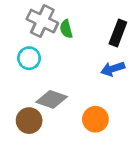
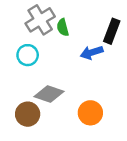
gray cross: (42, 21) -> (40, 20), turned 32
blue arrow: (113, 69) -> (92, 53), moved

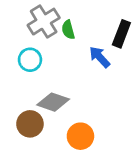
blue arrow: (92, 53) -> (100, 57), turned 65
orange circle: (90, 113) -> (80, 136), moved

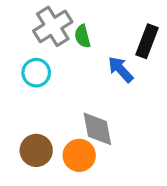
gray diamond: (53, 102) -> (97, 129), moved, turned 60
orange circle: (80, 136) -> (79, 155), moved

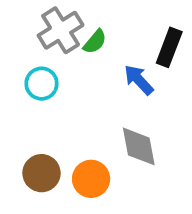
green semicircle: (83, 36) -> (95, 42), turned -125
gray diamond: (97, 129) -> (139, 146), moved

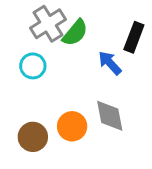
green semicircle: (95, 42) -> (75, 33), size x1.4
orange circle: (91, 179) -> (72, 126), moved

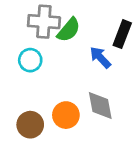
gray cross: (48, 24) -> (44, 22), turned 36

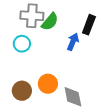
blue arrow: (100, 57) -> (73, 42), turned 66
gray diamond: (100, 105) -> (73, 97), moved

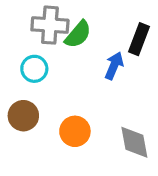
brown circle: (22, 91) -> (23, 116), moved
gray diamond: (73, 97) -> (134, 142), moved

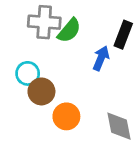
cyan circle: (34, 69) -> (28, 73), moved
brown circle: (23, 116) -> (41, 91), moved

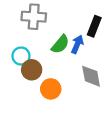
green semicircle: (69, 30) -> (60, 44), moved
gray diamond: (119, 126) -> (91, 76), moved

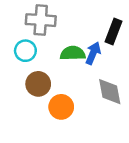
green semicircle: (60, 44) -> (73, 53), turned -132
cyan circle: (21, 56) -> (25, 51), moved

